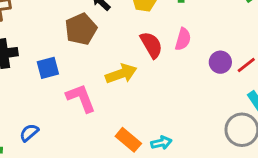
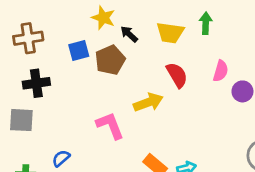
pink semicircle: (183, 39) -> (221, 71), moved
blue square: (48, 68) -> (79, 50), moved

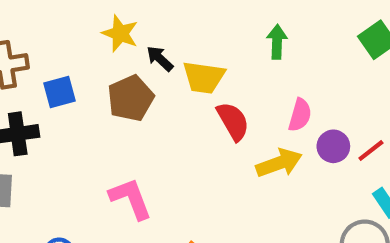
yellow trapezoid: (170, 33) -> (204, 77), moved
blue square: (79, 50) -> (60, 92), moved
yellow arrow: (148, 102) -> (279, 163), moved

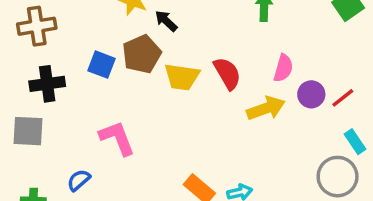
yellow trapezoid: (204, 77) -> (182, 77), moved
blue square: (60, 92) -> (101, 65), moved, turned 36
pink L-shape: (131, 199) -> (117, 138), moved

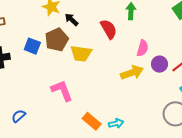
red semicircle: (227, 73) -> (109, 29), moved
pink L-shape: (117, 138) -> (62, 91), moved

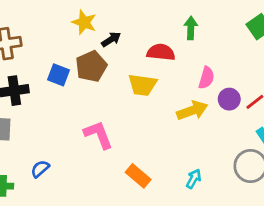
black arrow: (72, 20) -> (111, 39), turned 104
red semicircle: (109, 29) -> (161, 52), turned -54
yellow trapezoid: (81, 53) -> (142, 85), moved
cyan arrow: (116, 123) -> (194, 179), moved, turned -48

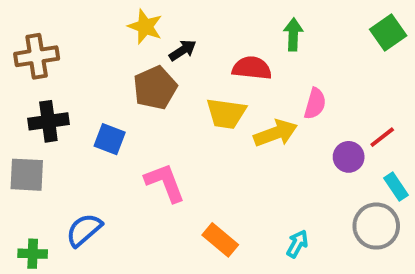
blue square: (59, 75) -> (110, 139), moved
purple circle: (229, 99) -> (349, 157), moved
yellow arrow: (192, 110) -> (276, 133), moved
blue semicircle: (40, 169) -> (84, 230), size x1.4

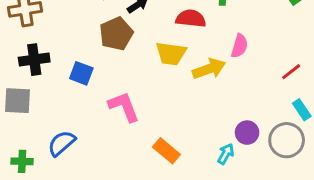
purple circle: (349, 157) -> (247, 133), moved

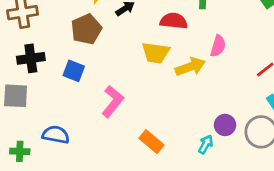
brown pentagon: (116, 34) -> (86, 29), moved
pink L-shape: (124, 107) -> (113, 101), turned 60
blue semicircle: (62, 143) -> (56, 135), turned 52

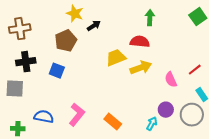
red semicircle: (174, 21) -> (140, 42), moved
pink semicircle: (218, 46) -> (171, 80), moved, turned 140
yellow trapezoid: (156, 53) -> (116, 58), turned 150
pink L-shape: (113, 101) -> (77, 115), moved

